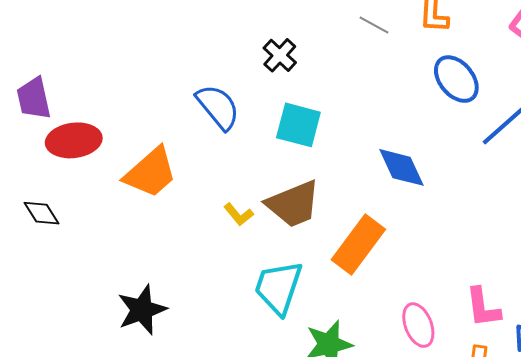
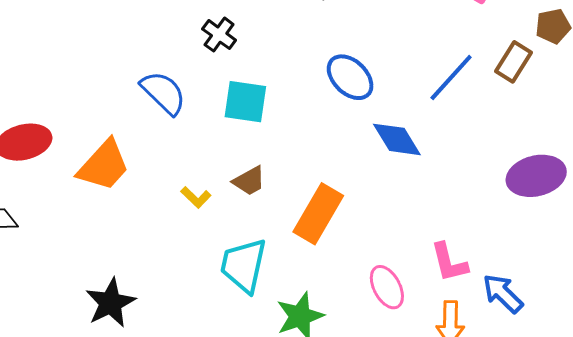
blue ellipse: (456, 79) -> (350, 77), moved
blue diamond: (401, 167) -> (397, 139), moved
brown trapezoid: (293, 204) -> (249, 181), size x0.6

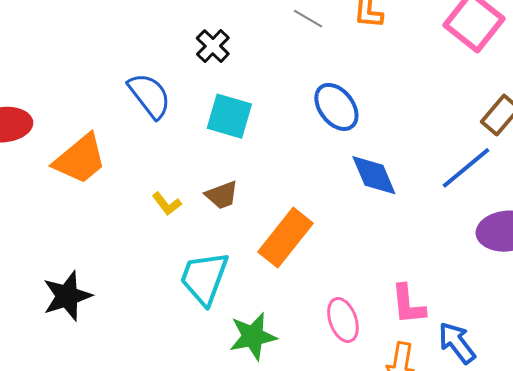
blue line: (451, 78) -> (466, 168), moved

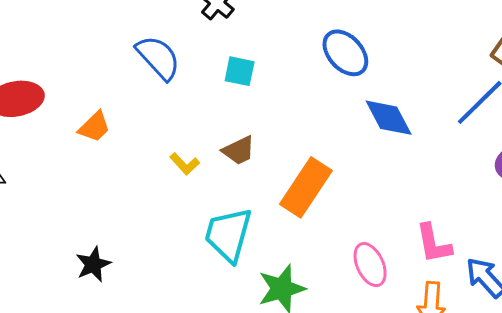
cyan square: (229, 116) -> (240, 71), size x0.7
orange trapezoid: (80, 159) -> (94, 127), size x0.6
black star: (67, 296) -> (93, 264), size x0.7

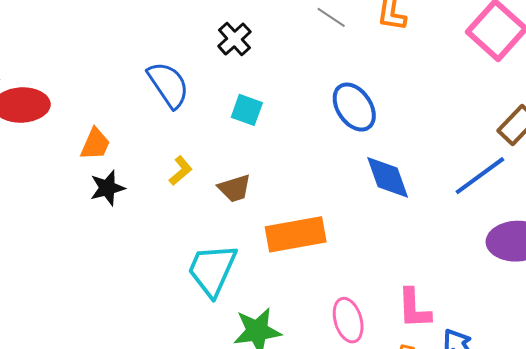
orange trapezoid: (94, 127) -> (95, 144), turned -30
yellow L-shape: (185, 164) -> (181, 171), moved, turned -96
orange rectangle: (306, 187) -> (296, 234), turned 38
black star: (93, 264) -> (107, 188), moved

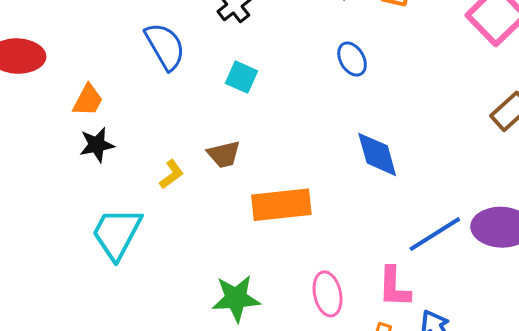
blue ellipse: (354, 107) -> (352, 59), moved, size x0.7
yellow L-shape: (181, 171) -> (171, 174), moved
blue line: (480, 176) -> (435, 234), moved
cyan trapezoid: (212, 270) -> (117, 233), moved

